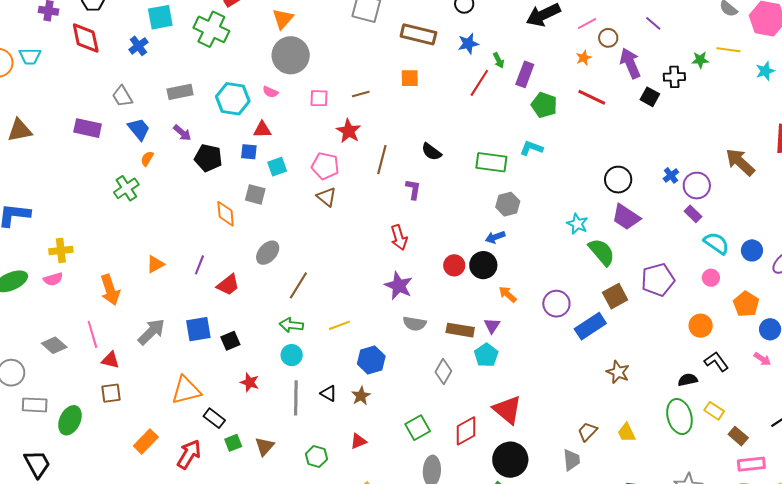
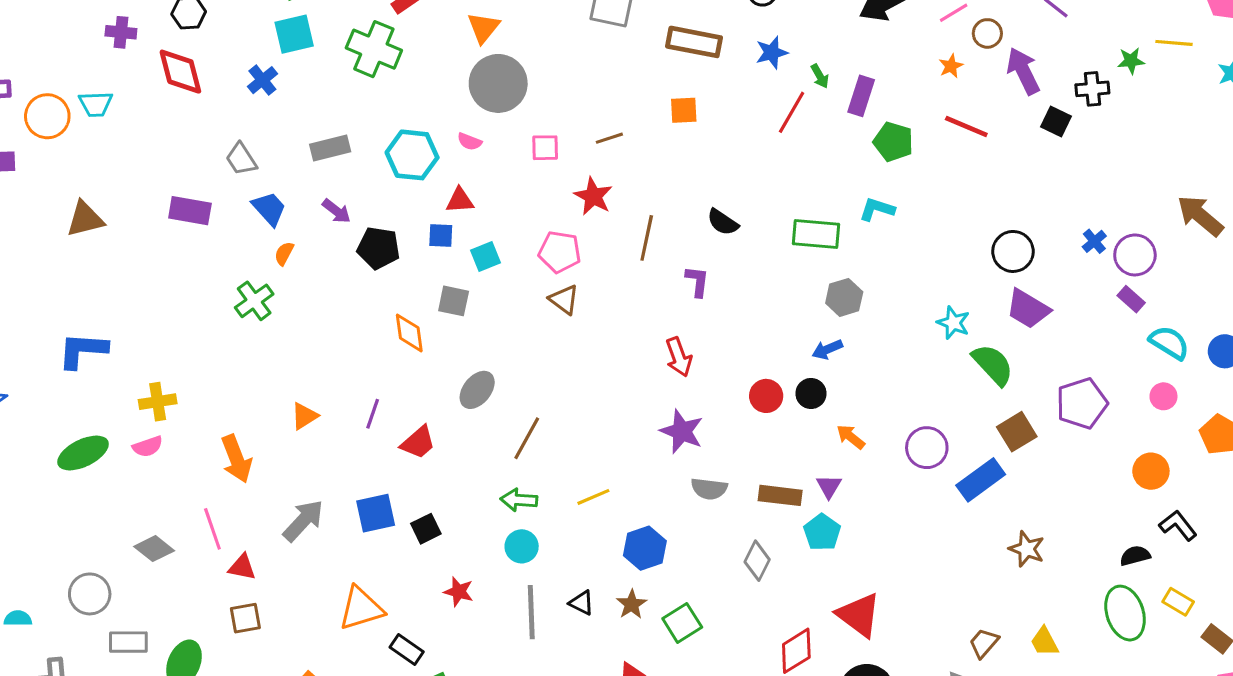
black circle: (483, 265) -> (811, 393), size x0.7
green square: (418, 428) -> (682, 623), moved

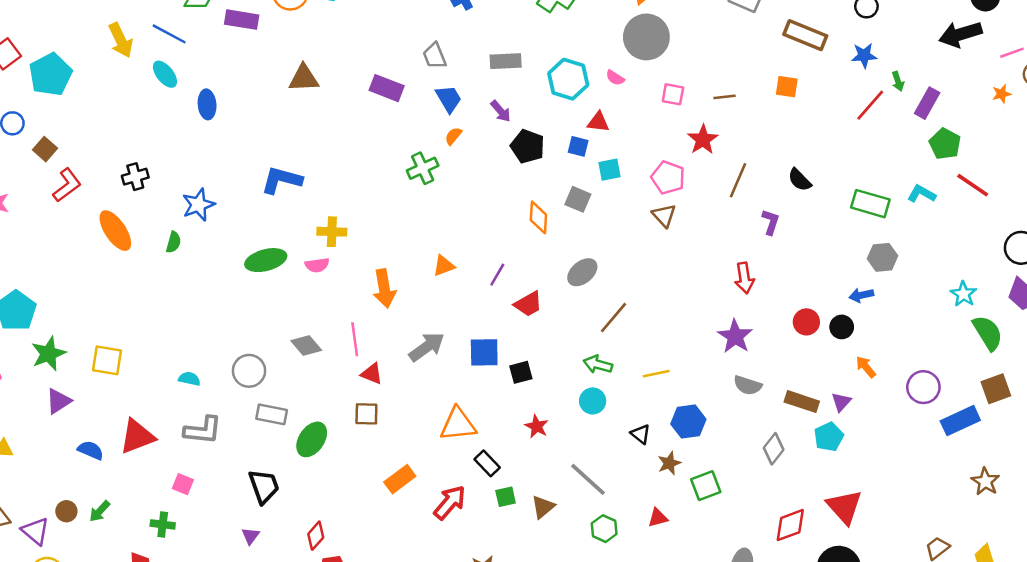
red line: (966, 126) -> (973, 185), moved
black triangle: (582, 603) -> (641, 434), moved
gray line: (531, 612) -> (588, 479), moved, turned -57

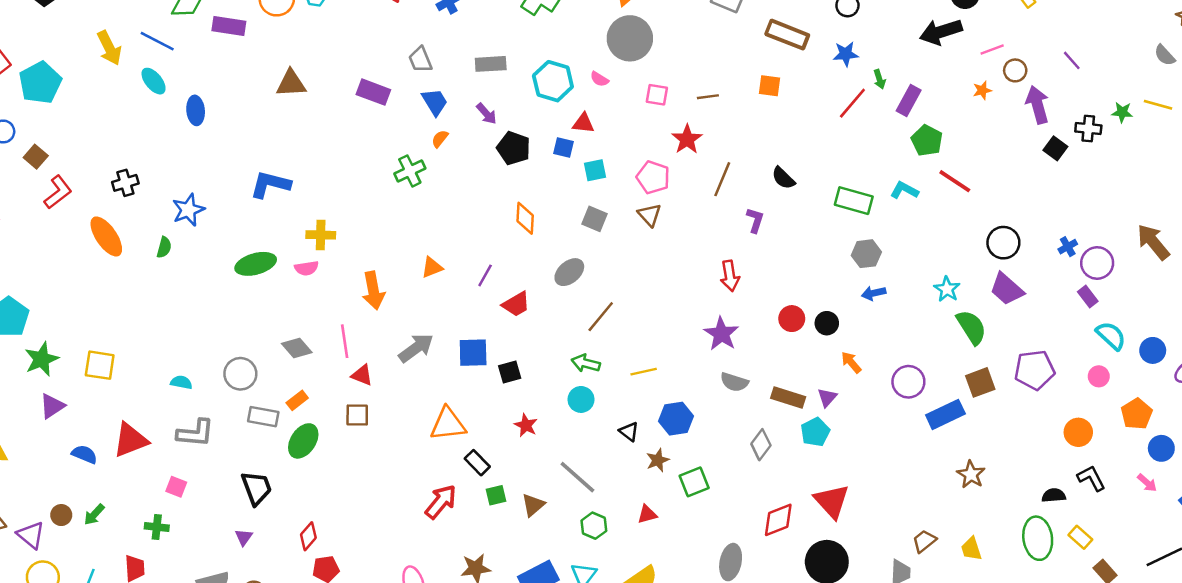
gray square: (578, 199) -> (594, 219), moved
blue arrow: (861, 295) -> (874, 293), moved
orange rectangle: (400, 479) -> (297, 400), moved, size x0.7

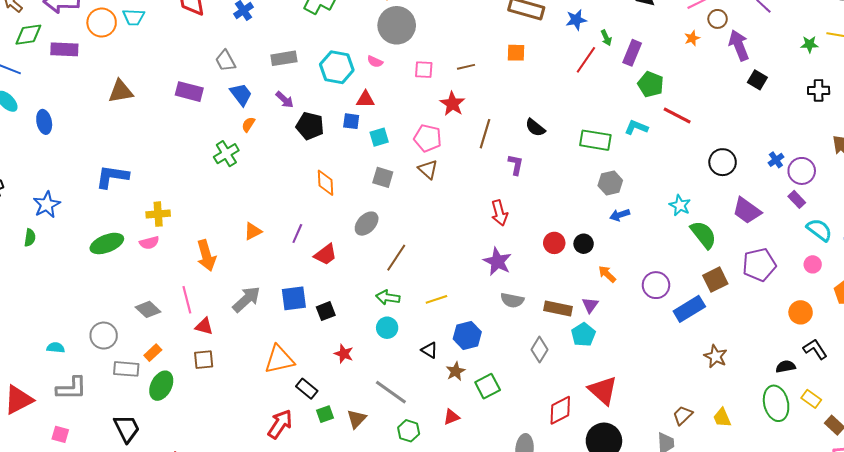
black cross: (1088, 128) -> (819, 90), moved
purple trapezoid: (1007, 289) -> (747, 211), moved

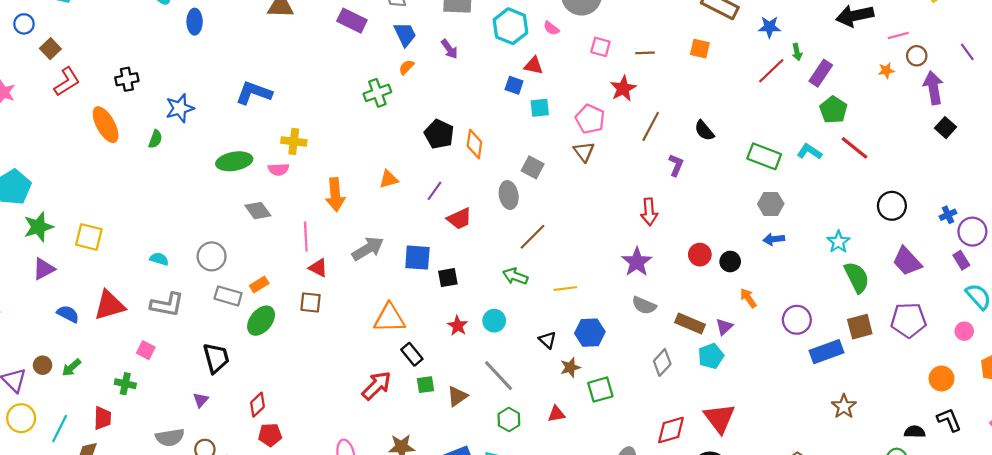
black pentagon: (310, 126) -> (439, 134), moved
gray square: (383, 177) -> (533, 167), moved
gray ellipse: (367, 224) -> (509, 195), turned -65
gray diamond: (148, 309) -> (258, 211), moved
cyan circle: (387, 328) -> (494, 321), moved

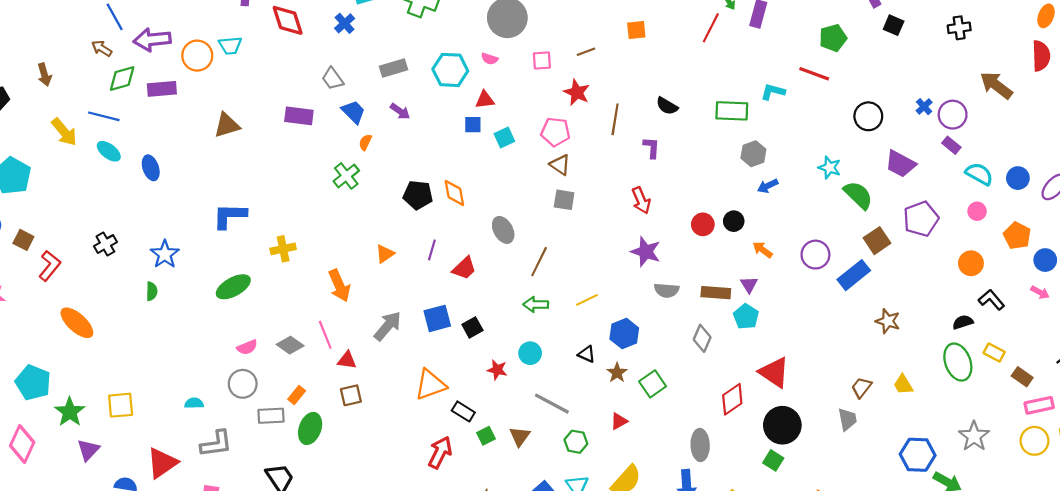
green pentagon: (833, 110) -> (833, 38), moved, turned -30
orange ellipse: (106, 125) -> (77, 323), moved
gray square: (533, 167) -> (564, 200), moved
pink semicircle: (278, 169) -> (247, 347), moved
gray diamond: (258, 211) -> (290, 345), moved

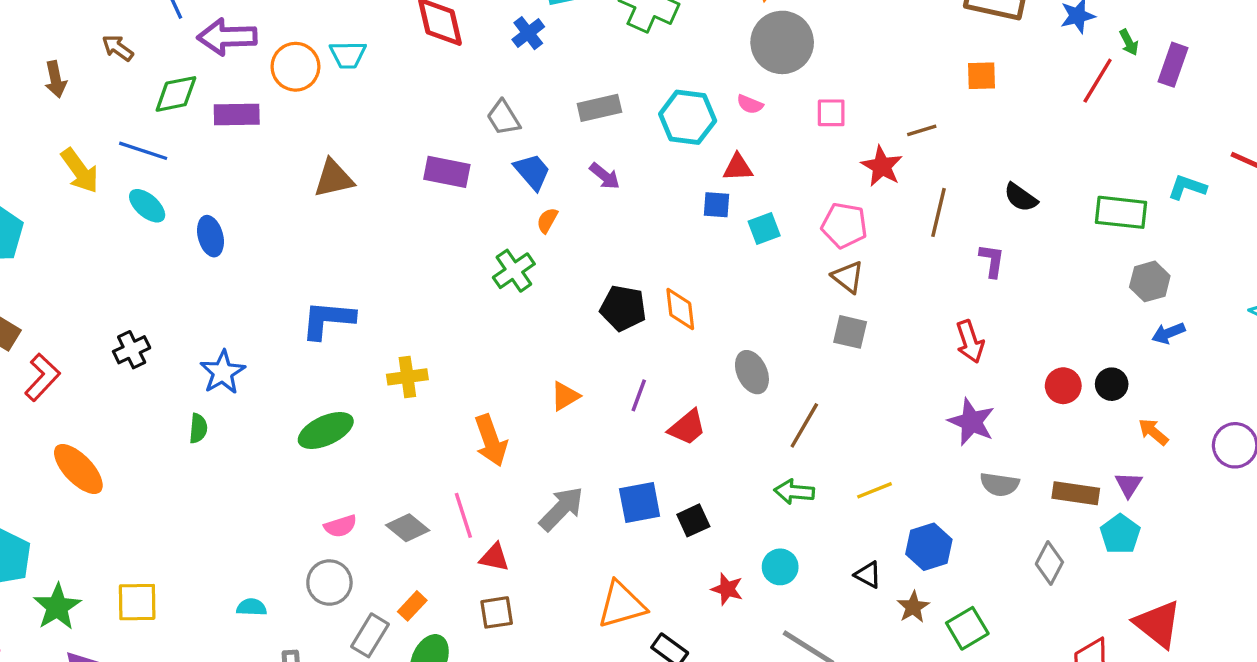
brown arrow: (102, 48) -> (118, 48), moved
brown line: (586, 52) -> (922, 130), moved
gray rectangle: (271, 416) -> (370, 635), turned -60

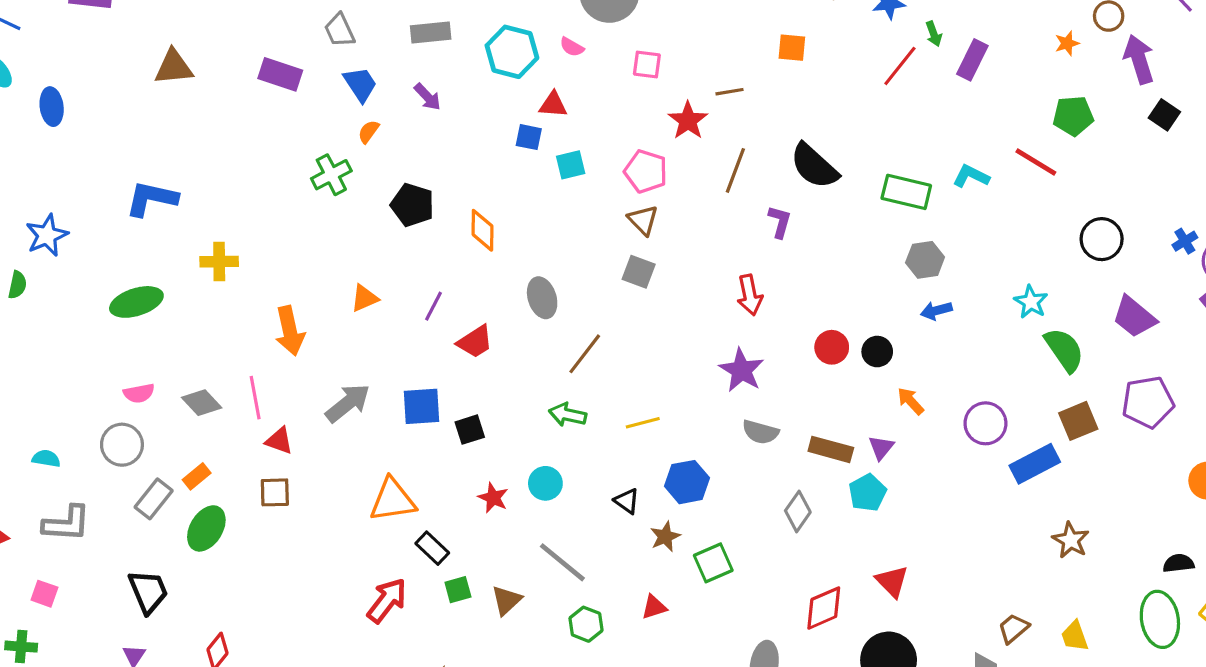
black semicircle: (1021, 197) -> (814, 166), size x1.6
black pentagon: (623, 308) -> (412, 205), moved
red triangle: (1158, 624) -> (892, 581), size x0.7

